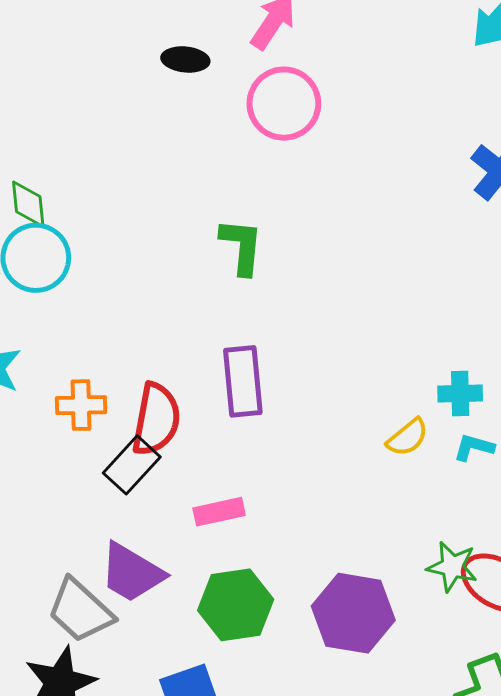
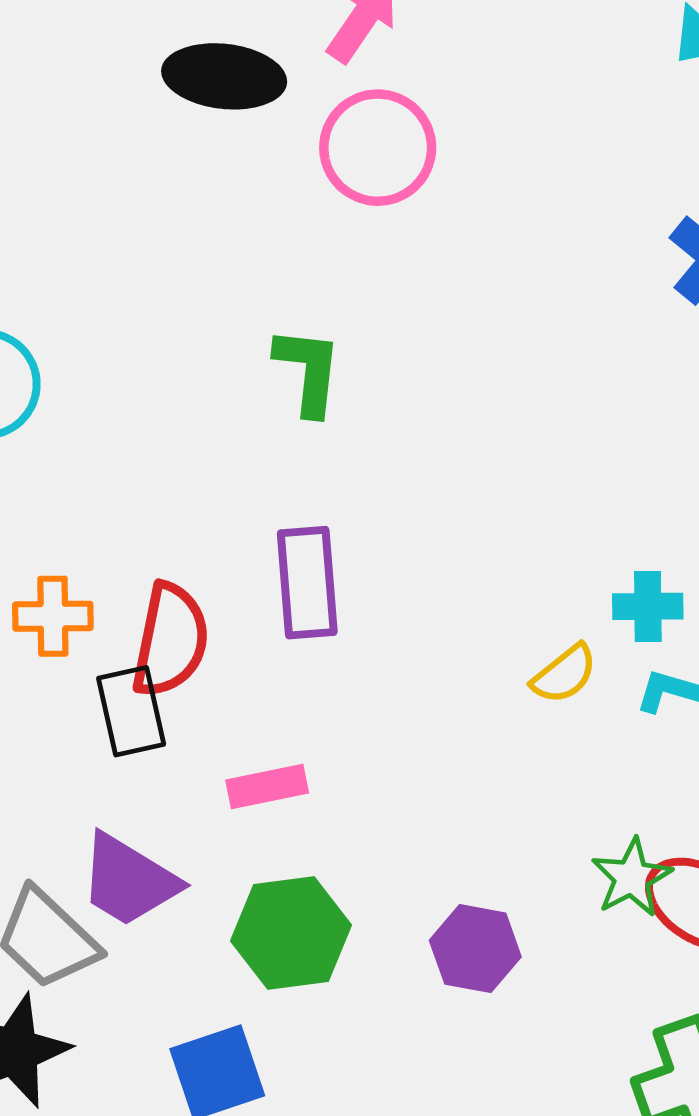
black ellipse: (185, 59) -> (224, 76), size x1.6
black rectangle: (132, 465) -> (131, 711), turned -56
green star: (452, 567) -> (632, 878), turned 30
purple hexagon: (353, 613) -> (475, 949), size x0.7

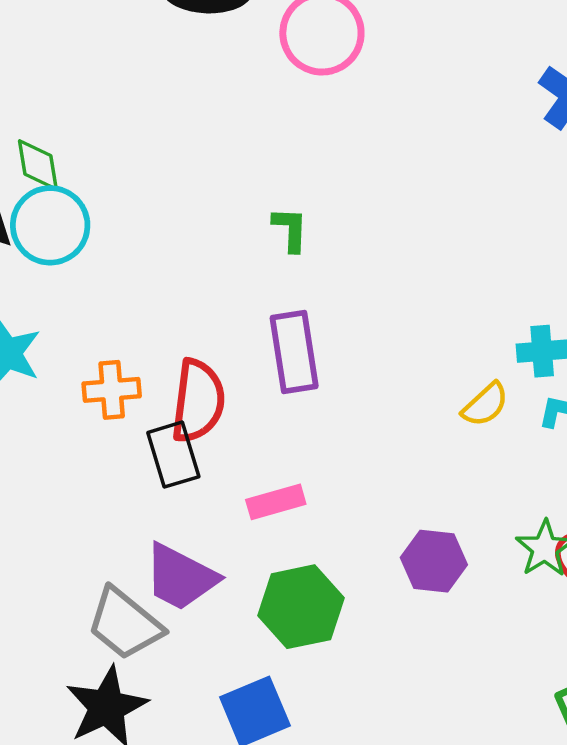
green L-shape: (308, 371) -> (290, 229), moved, size x0.7
purple hexagon: (475, 949) -> (434, 561), moved

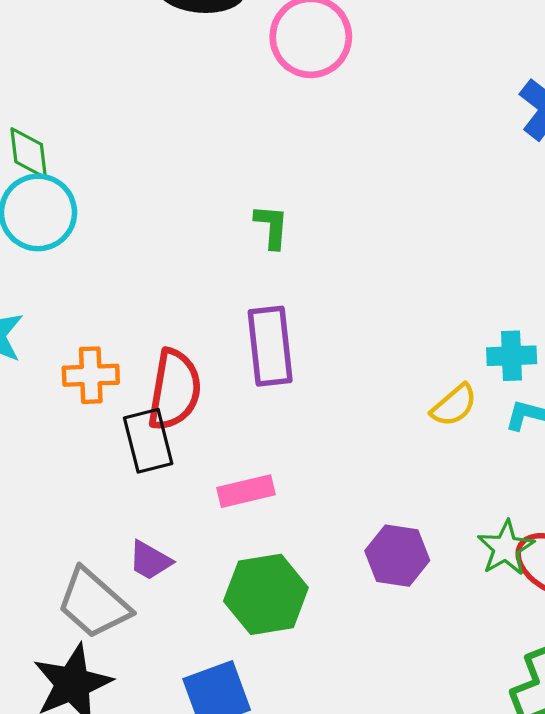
purple trapezoid: (181, 577) -> (150, 560), size x0.6

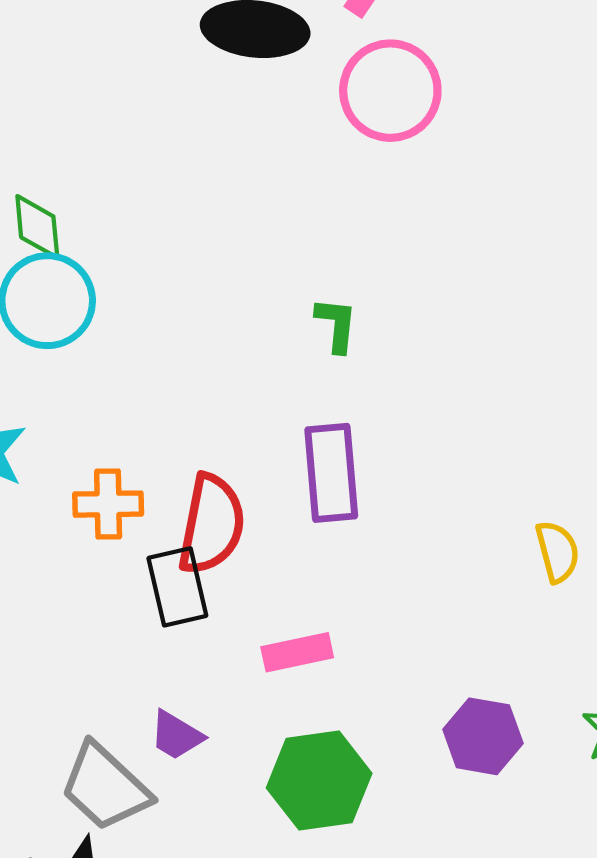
yellow semicircle: (454, 405) -> (557, 552), turned -66

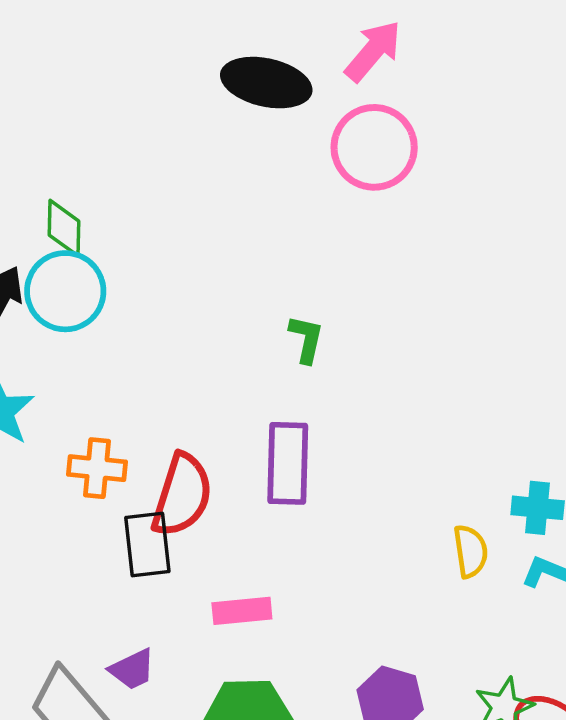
purple trapezoid: (176, 735) -> (132, 669), turned -63

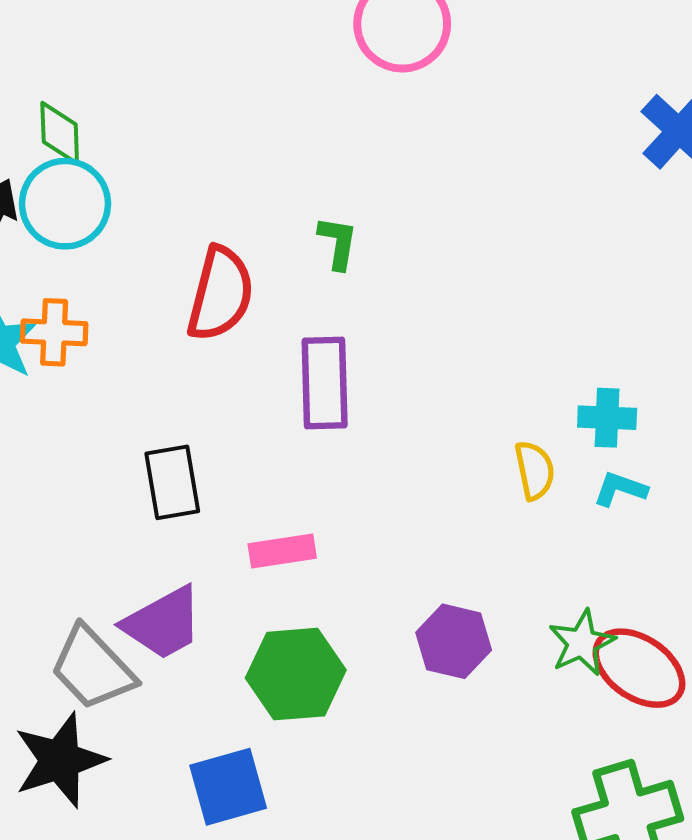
orange cross: (97, 468) -> (54, 332), moved
red semicircle: (182, 495) -> (221, 294), moved
purple trapezoid: (132, 669) -> (163, 623), size x1.6

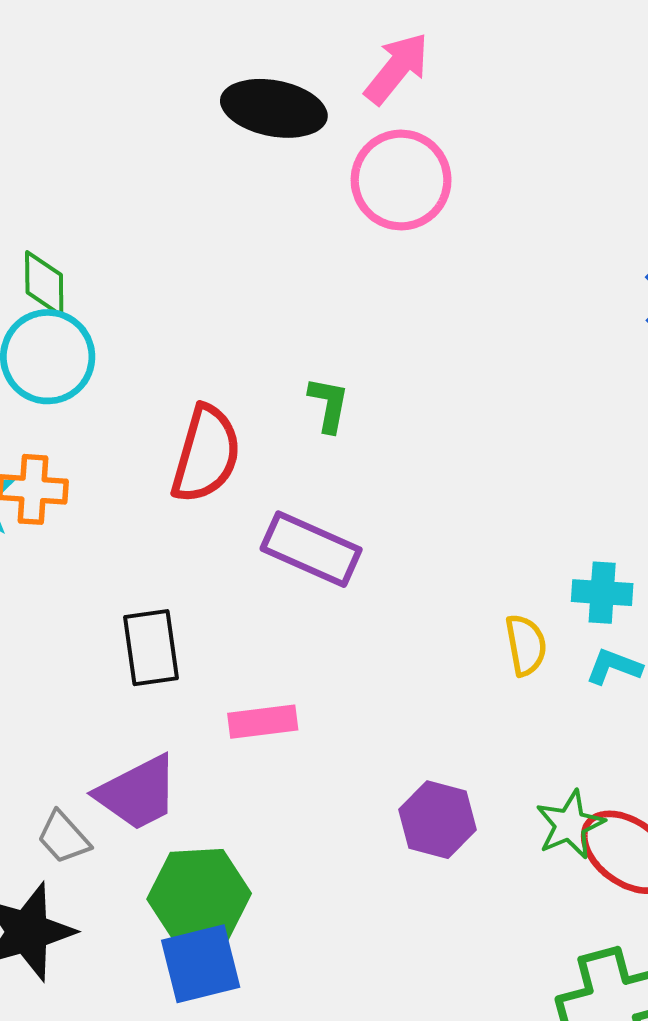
purple rectangle: (325, 383) -> (311, 549), turned -66
gray trapezoid: (93, 668) -> (64, 837), size x0.6
green hexagon: (296, 674) -> (199, 896), moved

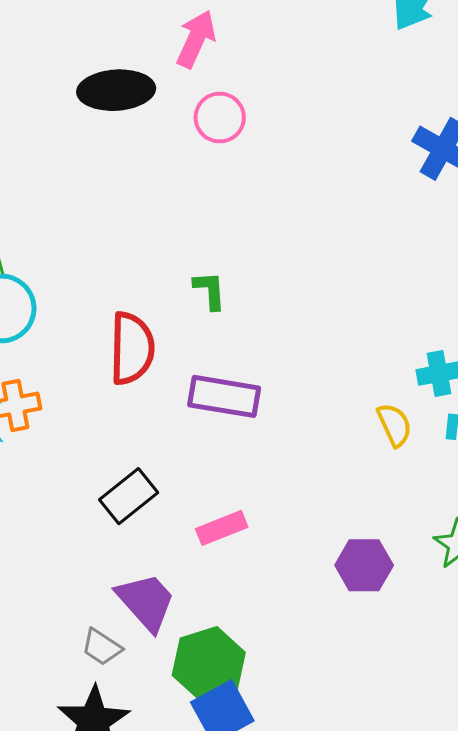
pink circle: (401, 180) -> (220, 117), size x0.7
black rectangle: (151, 648) -> (129, 496), turned 74
purple trapezoid: (138, 793) -> (146, 602), turned -90

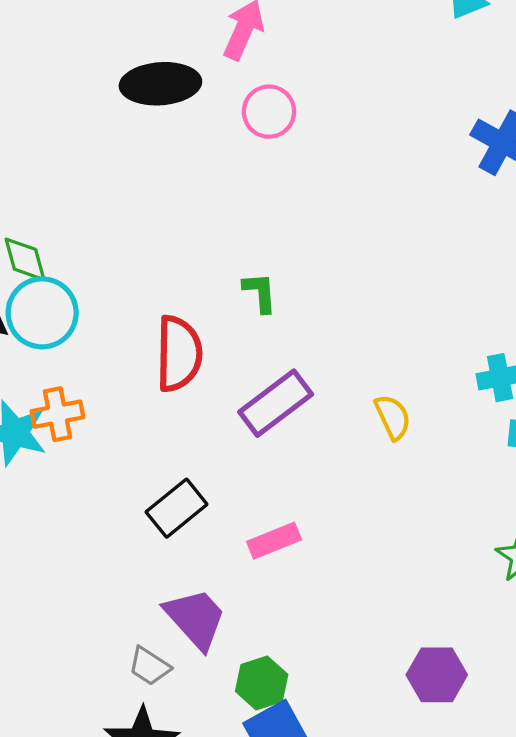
purple rectangle: (224, 396) -> (276, 403), turned -46
yellow semicircle: (394, 425) -> (393, 417), moved
purple hexagon: (364, 565) -> (437, 675), moved
green hexagon: (209, 664) -> (262, 683), size x0.7

